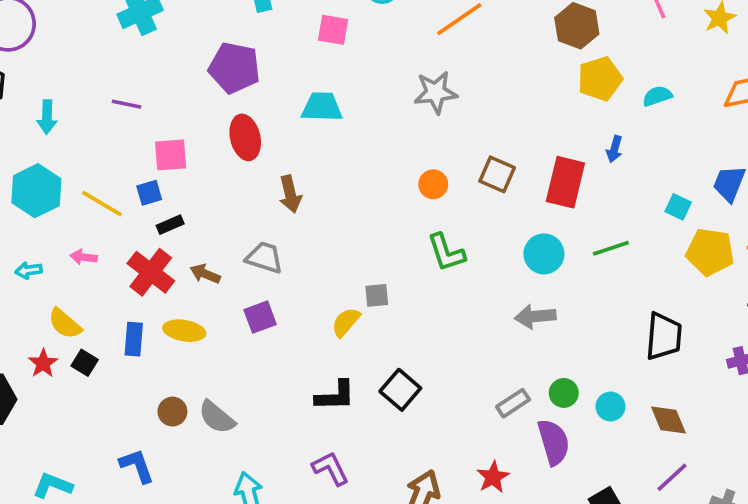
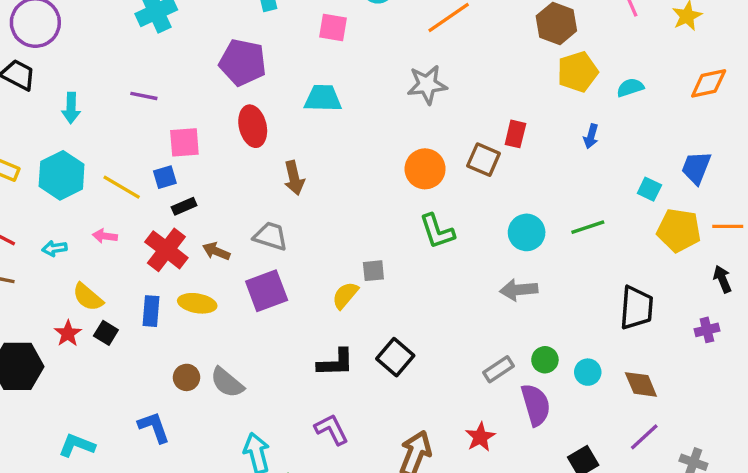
red rectangle: (565, 182) -> (515, 134), moved, size x0.6
orange circle: (433, 184) -> (425, 169), size x1.5
purple square: (260, 317) -> (267, 291), size x1.4

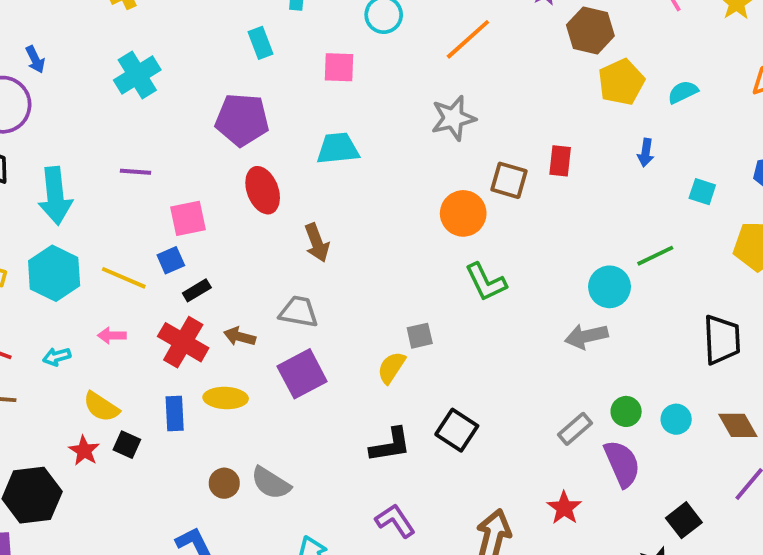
cyan arrow: (71, 108) -> (55, 196), size x1.6
brown square: (484, 160) -> (509, 180), moved
cyan square: (649, 189) -> (702, 192), moved
cyan circle: (527, 232) -> (610, 287), moved

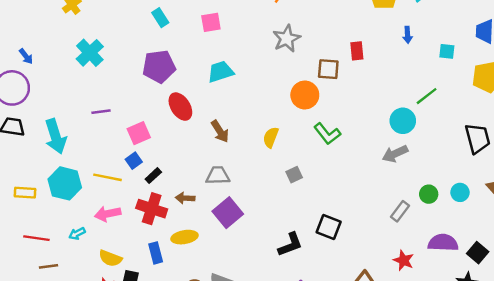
pink arrow: (112, 336) -> (108, 214), size x1.5
yellow semicircle: (391, 368) -> (271, 137), moved
purple semicircle: (622, 464) -> (443, 243), moved, turned -52

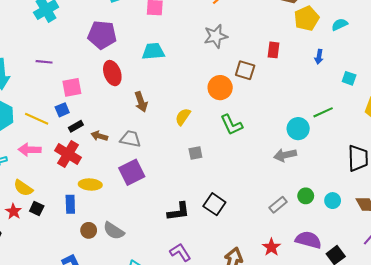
red rectangle: (357, 51) -> (273, 50), moved
brown arrow: (185, 198) -> (99, 136), moved
blue rectangle: (156, 253) -> (70, 204), moved

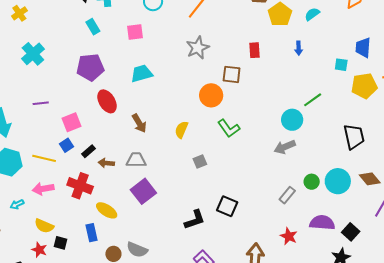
cyan square: (349, 78) -> (341, 65), moved
black rectangle: (76, 126) -> (89, 151), moved
yellow ellipse: (90, 185) -> (107, 210), turned 40
cyan circle: (333, 201) -> (338, 181), size x1.6

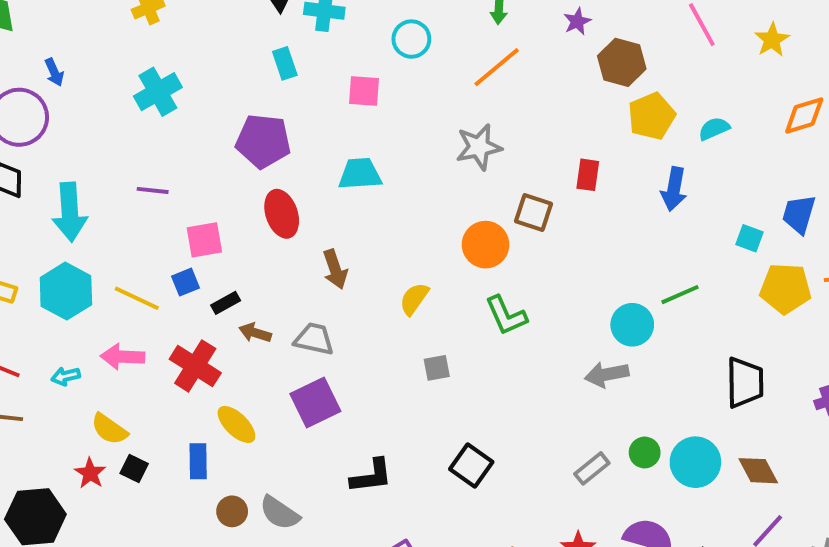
blue arrow: (299, 48) -> (674, 189), size x1.5
black L-shape: (195, 220) -> (371, 476), moved

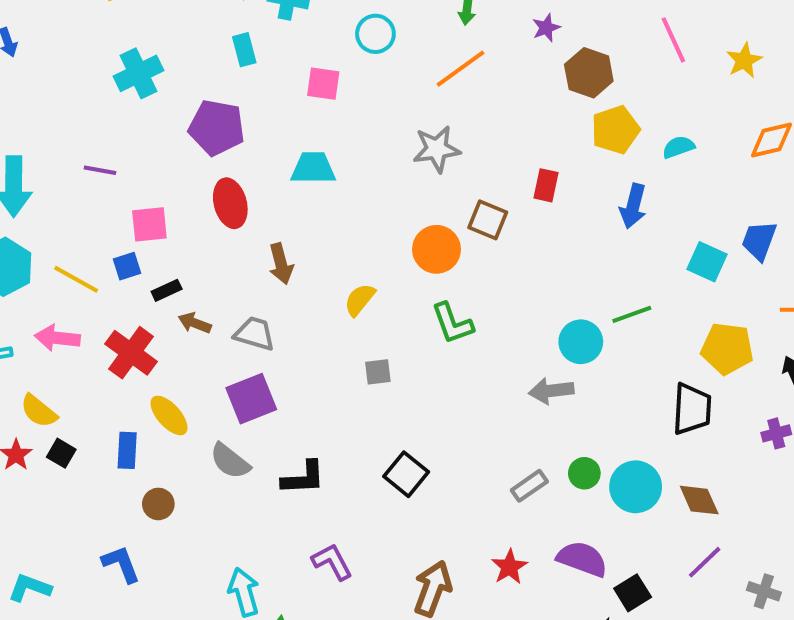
cyan cross: (158, 92) -> (138, 73), moved
cyan square: (750, 238) -> (707, 262), size x1.4
yellow pentagon: (785, 288) -> (727, 349), moved
gray semicircle: (280, 513) -> (230, 461), moved

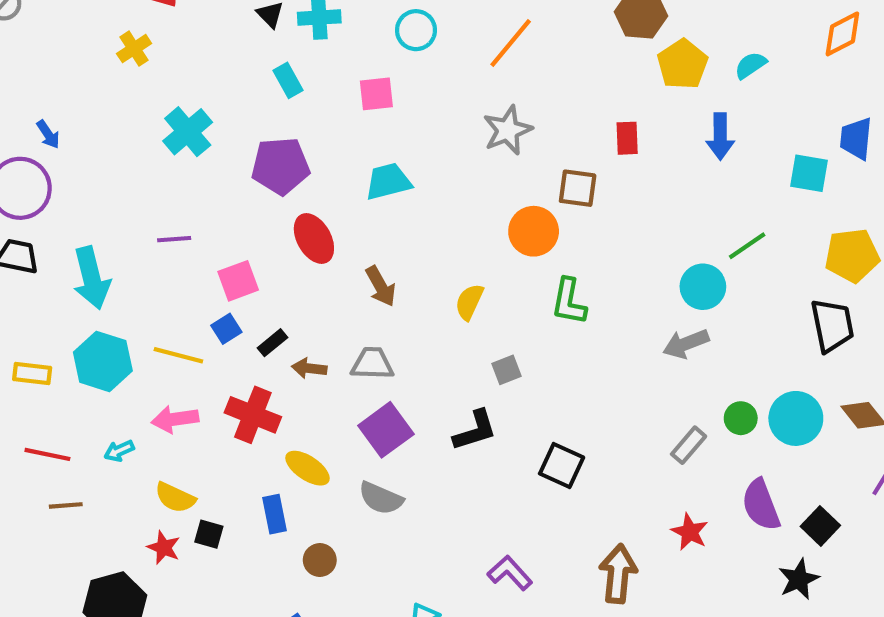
green L-shape: (452, 323) -> (569, 302), turned 45
black L-shape: (303, 478) -> (475, 431), moved
purple semicircle: (582, 559) -> (761, 505), turned -117

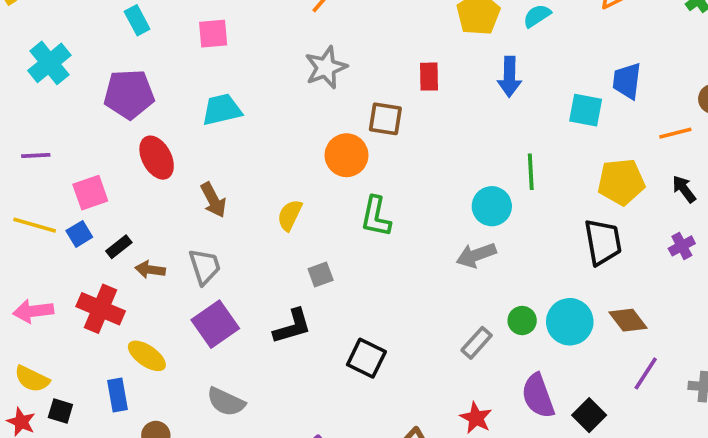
green line: (747, 246) -> (531, 172), turned -60
yellow line: (178, 355) -> (35, 225), moved
gray trapezoid: (372, 363) -> (205, 267), turned 69
gray semicircle: (381, 498) -> (226, 402), moved

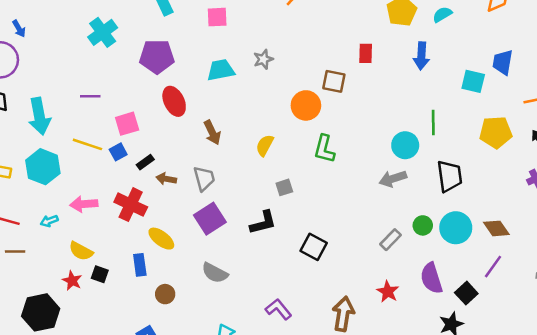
gray star: (326, 67) -> (263, 59), moved, size x0.7
black trapezoid: (603, 242) -> (450, 176), moved
purple line: (646, 373) -> (493, 267), moved

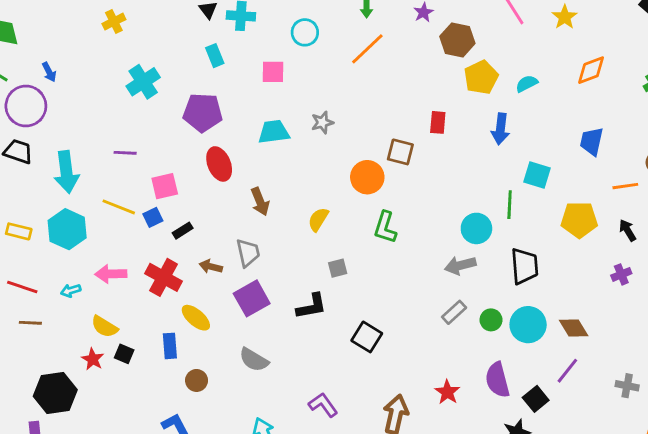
cyan square: (473, 81) -> (537, 175), moved
brown arrow: (166, 179) -> (211, 267), moved
gray rectangle: (390, 240) -> (454, 312), moved

